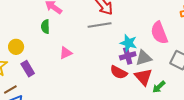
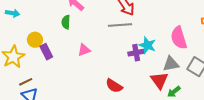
purple cross: (128, 56) -> (136, 53), moved
gray triangle: (144, 58) -> (171, 64), moved
purple rectangle: (28, 69) -> (46, 52), moved
red semicircle: (119, 72) -> (114, 86), moved

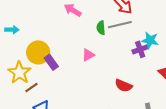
green semicircle: (66, 22) -> (101, 28), moved
yellow circle: (35, 40) -> (38, 52), size x1.5
brown line: (26, 82) -> (32, 88), moved

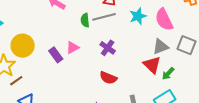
cyan star: (150, 40) -> (138, 16), moved, turned -30
purple cross: (140, 49) -> (108, 48), moved, turned -35
purple rectangle: (51, 62) -> (56, 55), moved

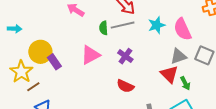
pink triangle: (73, 48) -> (90, 55), size x1.5
purple rectangle: (56, 55) -> (54, 62), moved
green arrow: (168, 74) -> (185, 83), turned -72

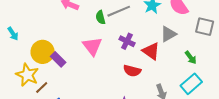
cyan arrow: (15, 29) -> (13, 34), turned 64
pink triangle: (90, 55) -> (92, 46), turned -30
gray triangle: (178, 56) -> (168, 34), moved
red triangle: (169, 74) -> (151, 51), moved

